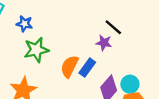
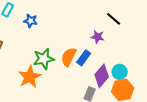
black line: (113, 27) -> (114, 19), moved
green star: (36, 50) -> (44, 59), moved

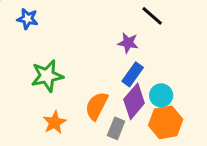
orange semicircle: (69, 57) -> (97, 106), moved
blue rectangle: (84, 58) -> (133, 74), moved
orange star: (30, 77) -> (55, 122), moved, size x0.7

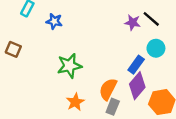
purple star: (128, 43) -> (133, 22), moved
cyan circle: (161, 95) -> (156, 48), moved
gray rectangle: (116, 128) -> (113, 107), moved

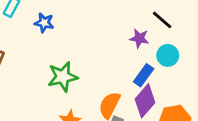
purple star: (133, 22) -> (139, 38), moved

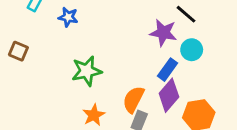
purple star: (139, 38) -> (163, 33), size x1.4

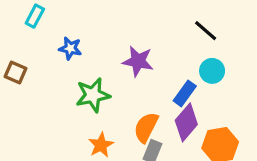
blue star: (68, 17) -> (70, 48), moved
purple star: (163, 33) -> (138, 61), moved

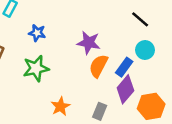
green star: (93, 95) -> (36, 68), moved
orange semicircle: (146, 127) -> (98, 66), moved

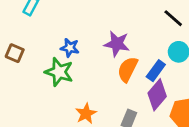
blue star: (37, 33) -> (70, 48), moved
green star: (36, 68) -> (59, 72), turned 30

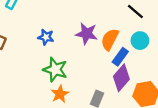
orange semicircle: (128, 69) -> (110, 39), moved
green star: (59, 72) -> (55, 70), moved

